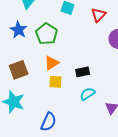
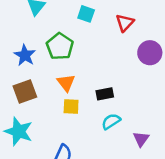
blue star: (19, 30) -> (25, 55), moved
orange triangle: (52, 63) -> (66, 83), turned -35

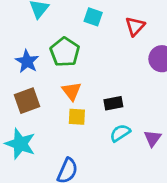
purple triangle: (141, 139) -> (152, 138), moved

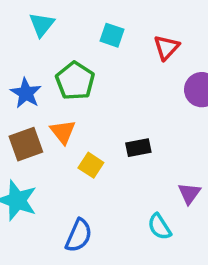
orange triangle: (72, 91) -> (63, 132), moved
yellow square: (77, 117) -> (91, 165), turned 30
cyan semicircle: (120, 133) -> (159, 227), moved, turned -90

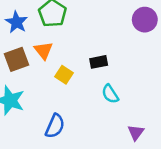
purple triangle: (189, 193) -> (136, 132), moved
cyan semicircle: (159, 227) -> (110, 94), moved

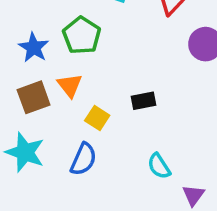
cyan semicircle: (110, 94) -> (159, 166), moved
blue semicircle: (55, 126) -> (83, 159), moved

